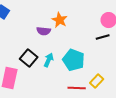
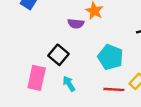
cyan arrow: (49, 60) -> (69, 84), moved, turned -56

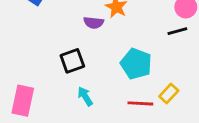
black square: (58, 55) -> (72, 61), turned 30
pink rectangle: (37, 78) -> (23, 101), moved

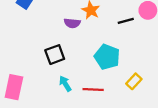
black line: (177, 31) -> (126, 21), moved
red line: (140, 103) -> (93, 89), moved

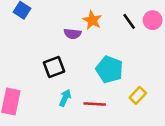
black line: (126, 21) -> (129, 21), moved, turned 70
cyan arrow: (65, 84) -> (65, 98), turned 56

